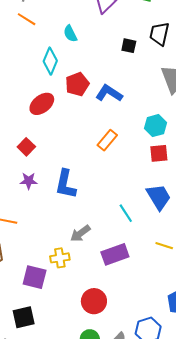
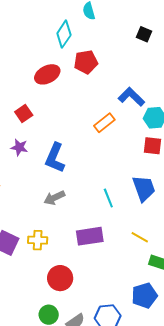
blue L-shape: (109, 93) -> (131, 97), moved
gray arrow: (80, 233) -> (54, 198), moved
yellow cross: (60, 258) -> (38, 240), moved

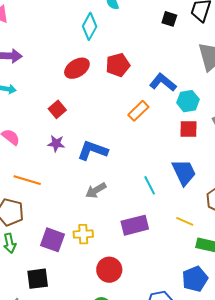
red pentagon: (86, 62) -> (118, 65), moved
blue L-shape: (55, 158) -> (93, 150), turned 92

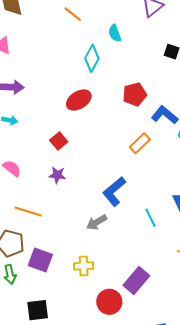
red pentagon: (118, 65) -> (135, 94), moved
blue L-shape: (93, 150) -> (114, 191), moved, turned -60
purple rectangle: (135, 225) -> (136, 280), moved, turned -36
purple square: (53, 240) -> (40, 260), moved

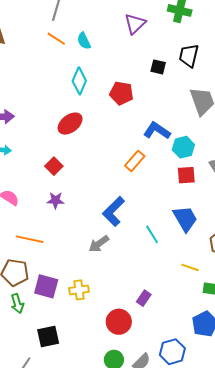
cyan semicircle: (115, 33) -> (84, 41), moved
red pentagon: (135, 94) -> (121, 93), moved, turned 30
yellow cross: (84, 266) -> (79, 290), moved
purple rectangle: (136, 280) -> (144, 298), size x0.6

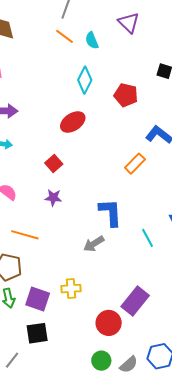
purple triangle: (135, 24) -> (129, 23), moved, turned -35
blue L-shape: (114, 211) -> (110, 212), turned 128
purple square: (46, 286) -> (38, 299), moved
purple rectangle: (144, 298) -> (135, 301), size x1.8

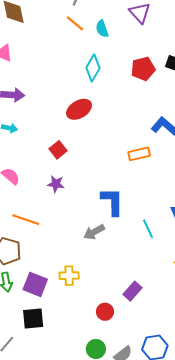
red pentagon: (126, 95) -> (143, 69), moved, turned -30
orange rectangle: (135, 164) -> (139, 154), turned 30
purple rectangle: (135, 301) -> (132, 291), size x0.7
red circle: (109, 323) -> (105, 312), size x0.7

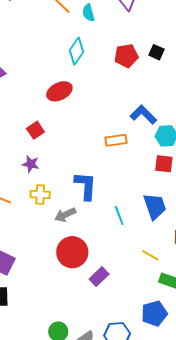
yellow cross: (69, 276) -> (40, 195), moved
red circle: (105, 312) -> (72, 252), moved, size x1.8

